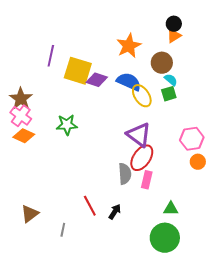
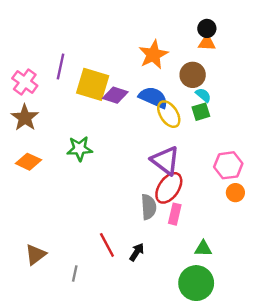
orange triangle: (174, 36) -> (207, 43), turned 35
pink cross: (21, 116) -> (25, 82), moved

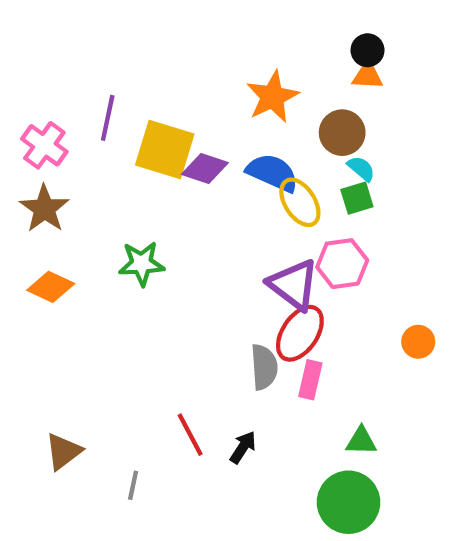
pink hexagon: (228, 165) -> (342, 264), moved

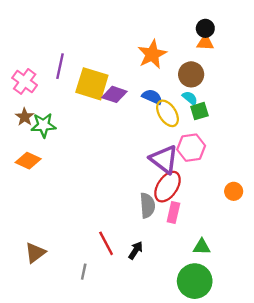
cyan semicircle: (361, 169) -> (190, 98), moved
blue semicircle: (272, 173) -> (152, 97), size x0.7
brown star: (44, 209) -> (25, 117), size x0.7
green star: (142, 264) -> (43, 125), moved
gray line: (133, 485) -> (84, 272), moved

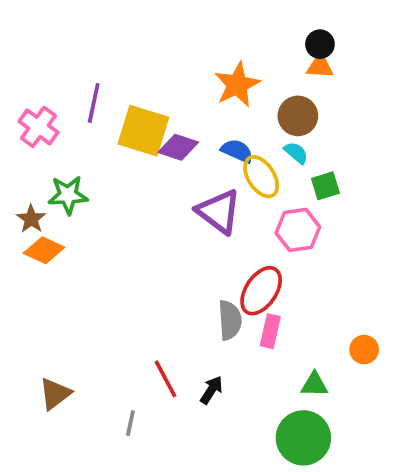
green square: (199, 111) -> (325, 186), moved
brown star: (25, 117) -> (31, 219), moved
purple triangle: (164, 159) -> (219, 212), moved
orange circle: (234, 191) -> (364, 350), moved

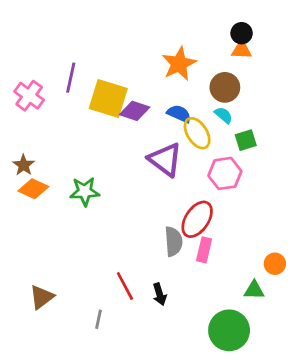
green star: (68, 195) -> (85, 191), moved
green triangle: (314, 385) -> (254, 290), moved
black arrow: (211, 390) -> (160, 294), turned 130

